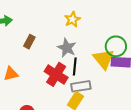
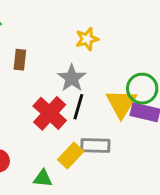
brown rectangle: (29, 42) -> (20, 60), turned -32
gray rectangle: (81, 86) -> (95, 146), moved

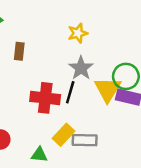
gray star: (72, 78) -> (81, 68), moved
red cross: (50, 113) -> (45, 98), turned -36
gray rectangle: (95, 146) -> (85, 140), moved

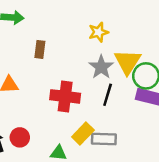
yellow triangle: (108, 89) -> (128, 62), moved
black line: (70, 92) -> (108, 95), moved

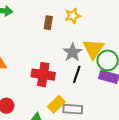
yellow star: (98, 32) -> (73, 16), moved
brown rectangle: (40, 49) -> (48, 23), moved

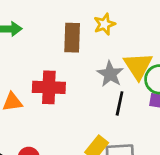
brown rectangle: (48, 23) -> (72, 38), size x1.5
red cross: (43, 75) -> (49, 87), moved

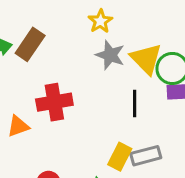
brown rectangle: (72, 38) -> (30, 44), moved, turned 44
gray star: (110, 74) -> (110, 55), moved

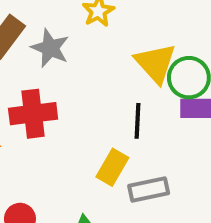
gray star: (110, 55) -> (50, 48), moved
yellow rectangle: (120, 157) -> (112, 167), moved

